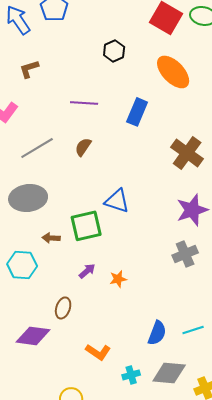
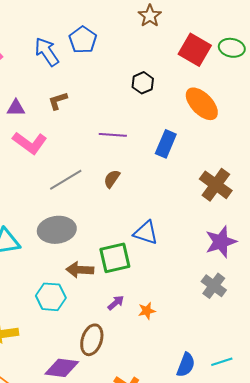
brown arrow: (51, 238) -> (80, 270), size x1.5
gray cross: (185, 254) -> (214, 286), turned -30
brown ellipse: (63, 308) -> (92, 340), size x1.4

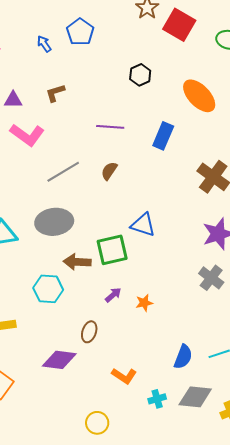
red square: (195, 50) -> (179, 25), moved
blue arrow: (47, 52) -> (44, 44), size x0.6
brown ellipse: (92, 340) -> (89, 332), size x0.7

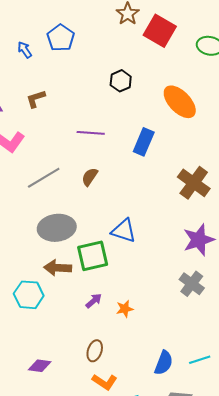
gray ellipse: (54, 222) -> (57, 228), moved
brown ellipse: (89, 332) -> (95, 351), moved
purple diamond: (59, 360) -> (40, 366), size x0.7

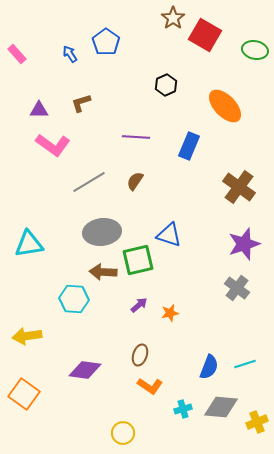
purple diamond: (40, 366) -> (85, 370), size x1.4

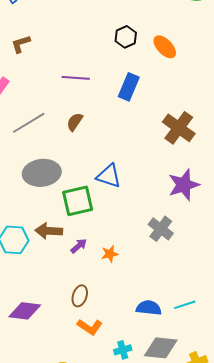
black hexagon: (166, 85) -> (126, 37), moved
orange ellipse: (225, 106) -> (165, 47), size x0.7
brown arrow: (103, 272) -> (49, 231), moved
gray cross: (237, 288) -> (161, 229), moved
blue semicircle: (209, 367) -> (149, 308), turned -105

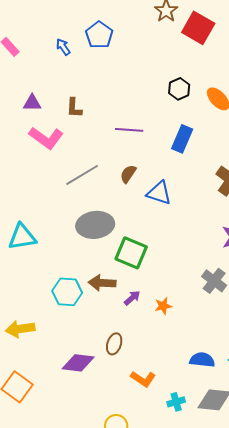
brown L-shape: (21, 44) -> (74, 108), moved, turned -70
blue triangle: (109, 176) -> (159, 193), moved
green square: (78, 201) -> (131, 253), turned 36
brown ellipse: (80, 296) -> (114, 344), moved

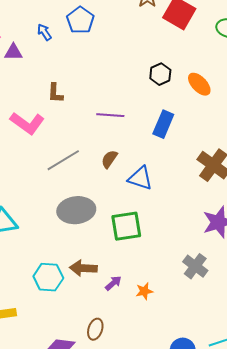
purple triangle: (32, 103) -> (13, 52), moved
green square: (131, 253) -> (126, 226), moved, turned -32

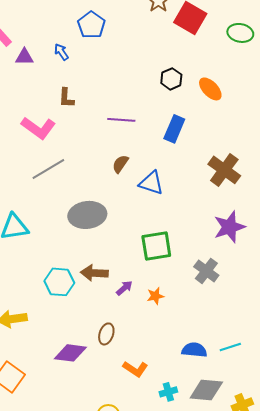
blue arrow: (44, 32) -> (61, 52), moved
gray line: (63, 160) -> (48, 169), moved
green square: (126, 226) -> (156, 246), moved

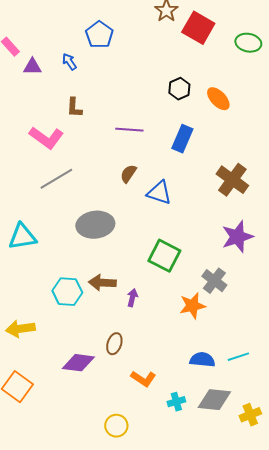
green square: (156, 246) -> (164, 256), turned 36
purple arrow: (124, 288) -> (132, 298), turned -36
orange star: (155, 296) -> (192, 306), moved, size x1.5

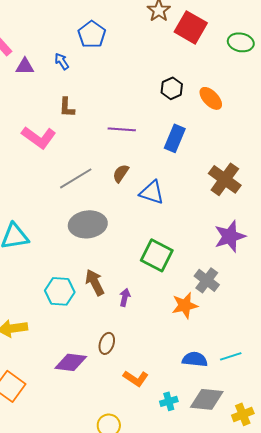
gray line: (56, 179) -> (76, 178), moved
brown arrow: (102, 283) -> (95, 282), turned 60

